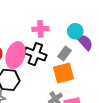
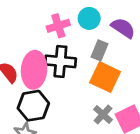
cyan circle: (75, 31) -> (89, 18), moved
orange square: (64, 73) -> (105, 77), turned -35

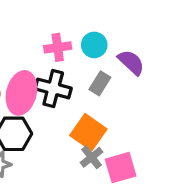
orange square: (105, 77) -> (88, 132), moved

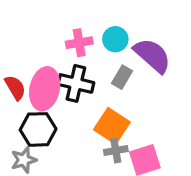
purple semicircle: (131, 62) -> (152, 55), size x1.4
gray cross: (92, 157) -> (116, 151), turned 30

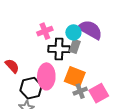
cyan circle: (115, 39) -> (73, 32), moved
black cross: (76, 83) -> (59, 49), moved
pink ellipse: (45, 89) -> (46, 76), moved

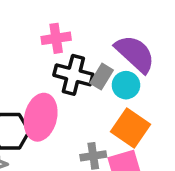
cyan circle: (73, 32) -> (126, 85), moved
orange square: (75, 77) -> (130, 128), moved

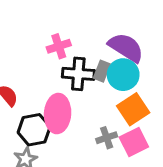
cyan circle: (126, 85) -> (123, 75), size x1.4
orange square: (130, 128) -> (133, 109), turned 32

